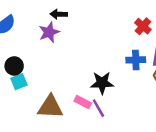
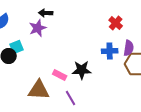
cyan square: (19, 82) -> (17, 47), moved
pink rectangle: (83, 102) -> (60, 75), moved
purple line: (98, 108) -> (71, 98), moved

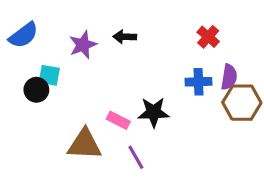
black arrow: (46, 13) -> (125, 37), moved
cyan square: (17, 47) -> (49, 75), turned 32

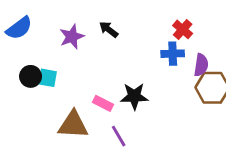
black arrow: (125, 37) -> (109, 29), turned 36
cyan square: (49, 75) -> (48, 78), moved
blue cross: (199, 82) -> (173, 54), moved

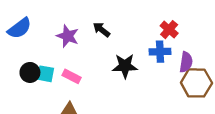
purple star: (72, 37) -> (68, 36), turned -30
black star: (134, 96) -> (125, 66), moved
pink rectangle: (103, 103) -> (72, 76), moved

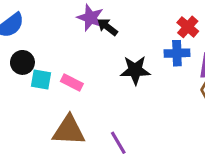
purple star: (68, 36) -> (90, 18), moved
black circle: (30, 72) -> (22, 62), moved

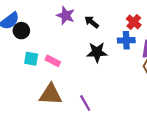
black arrow: (107, 27) -> (92, 22), moved
black circle: (22, 62) -> (21, 31), moved

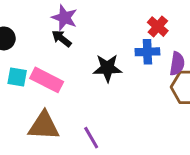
black arrow: (92, 22) -> (62, 38), moved
pink rectangle: (53, 61) -> (47, 80), size x1.5

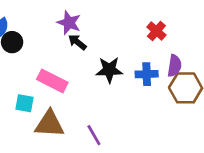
black arrow: (62, 38) -> (77, 42), moved
blue cross: (147, 52) -> (147, 74), moved
cyan square: (17, 77) -> (25, 103), moved

